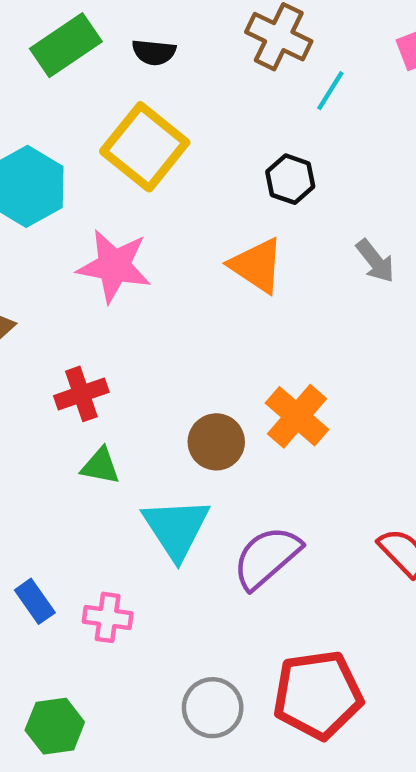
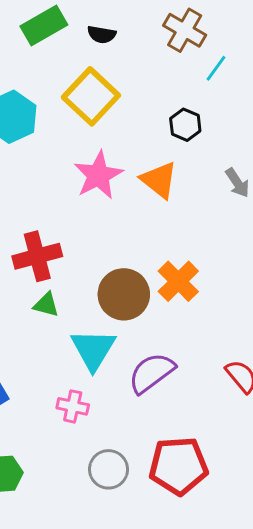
pink star: (114, 266) -> (98, 175), moved, turned 30
red cross: (81, 394) -> (37, 256), size x1.4
brown circle: (216, 442) -> (124, 294), size x1.4
pink cross: (108, 617) -> (73, 406), moved

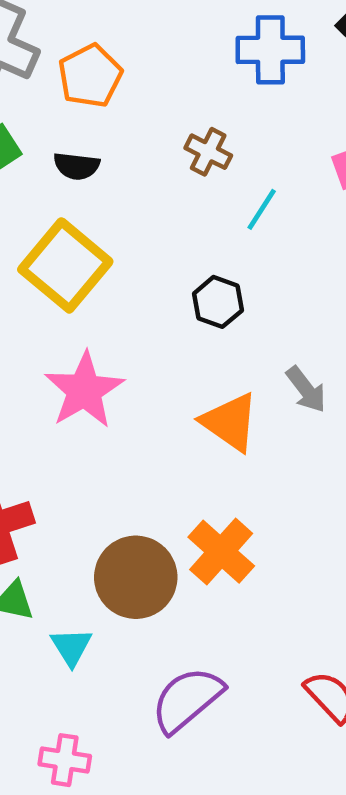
brown cross: (185, 30) -> (208, 152), size x0.7
orange triangle: (159, 180) -> (230, 422), moved
cyan triangle: (93, 349) -> (71, 647), moved, size x0.6

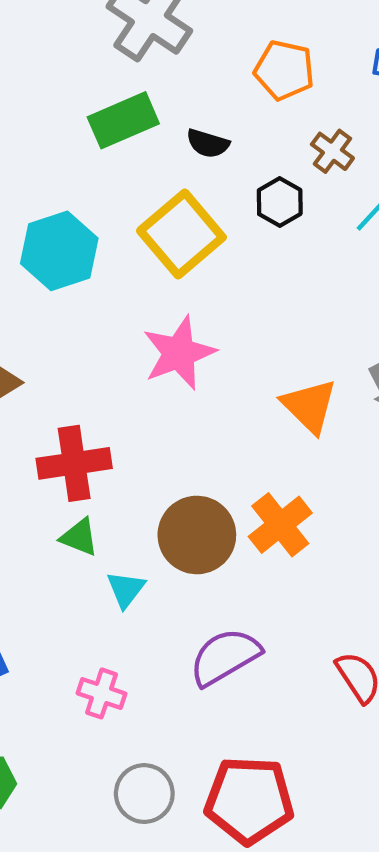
orange pentagon: (90, 76) -> (284, 70), moved, turned 30
black hexagon: (218, 302) -> (280, 202), moved

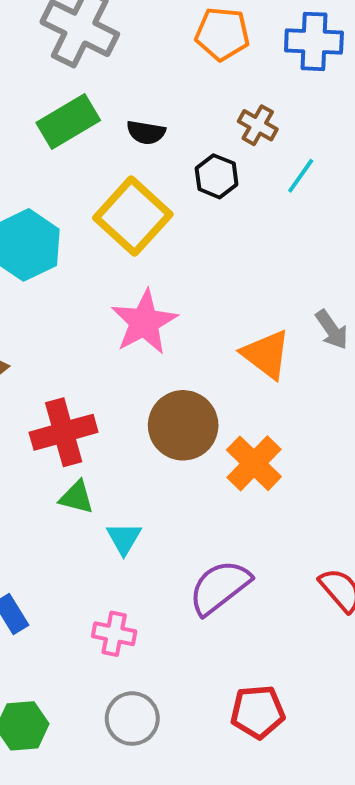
orange pentagon: (284, 70) -> (222, 34), moved
brown circle: (197, 535) -> (183, 425), moved
gray circle: (144, 794) -> (132, 719), moved
red pentagon: (249, 800) -> (258, 712), size x0.7

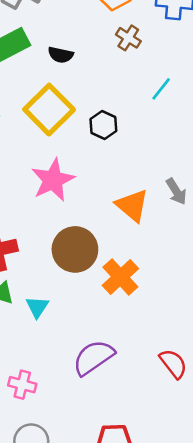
brown cross: (258, 125) -> (128, 38), moved
black hexagon: (217, 176) -> (103, 125), moved
cyan triangle: (124, 538) -> (37, 307), moved

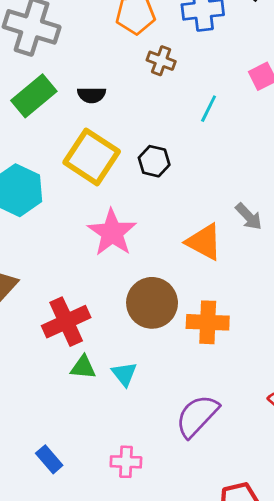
orange cross: (120, 277) -> (208, 322), turned -33

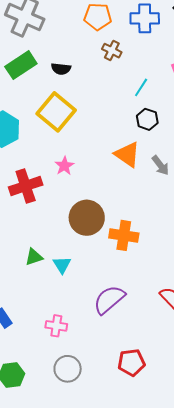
black hexagon: (154, 161) -> (147, 119), moved
pink star: (112, 233) -> (64, 166), size x0.6
orange triangle: (204, 242) -> (127, 154), moved
red cross: (66, 322) -> (26, 186), moved
green triangle: (83, 367) -> (34, 257), turned -30

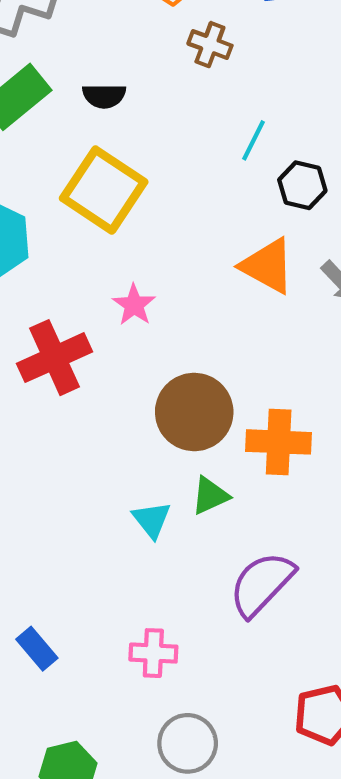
cyan line: (141, 87) -> (254, 140), moved
green triangle: (34, 257) -> (210, 496), moved

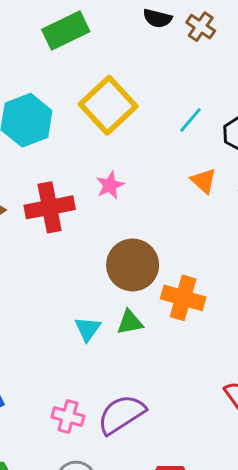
black semicircle: (104, 96) -> (157, 18), moved
cyan line: (254, 140) -> (191, 120), moved
orange triangle: (268, 266) -> (204, 181), size x0.7
purple semicircle: (262, 584) -> (121, 414), moved

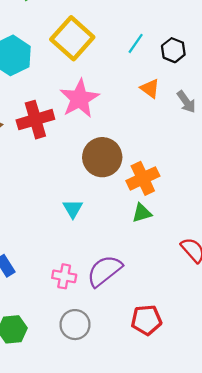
pink star: (110, 185) -> (79, 99), size x1.8
orange cross: (183, 298) -> (143, 178), turned -36
green triangle: (130, 322) -> (142, 213), moved

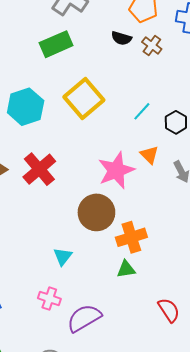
pink star: (79, 99) -> (116, 170), moved
red cross: (35, 120) -> (39, 169), turned -32
pink cross: (64, 276) -> (49, 299), moved

